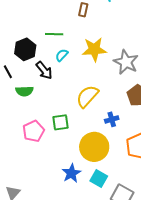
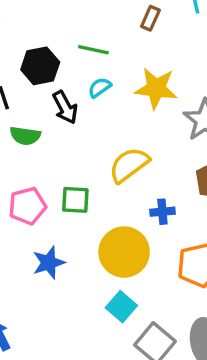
blue star: (71, 173) -> (49, 263), moved

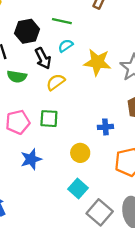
yellow star: (156, 88) -> (97, 62), moved
yellow semicircle: (129, 165) -> (56, 82), moved, size x0.7
yellow circle: (124, 252) -> (80, 153), size x0.6

